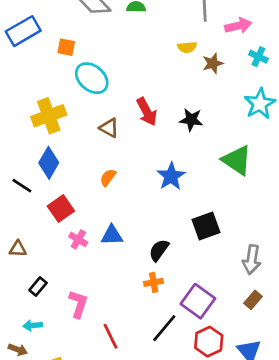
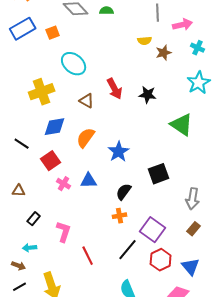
orange square: (66, 47) -> (53, 33), moved, turned -32
blue diamond: (49, 163) -> (55, 127), moved, turned 50
blue star: (171, 176) -> (119, 152), moved
orange semicircle: (108, 178) -> (86, 138), size x1.5

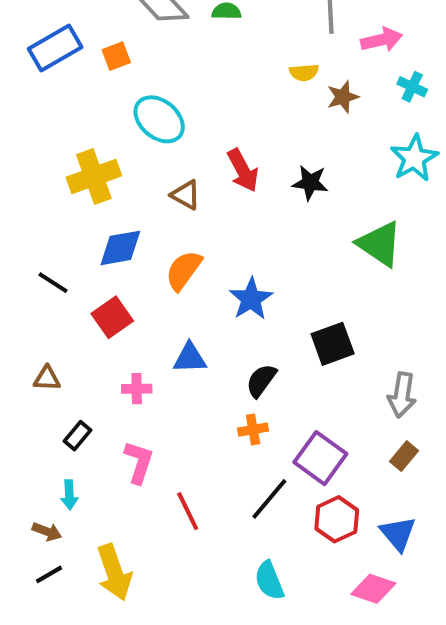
pink cross: (64, 184) -> (137, 389), moved, turned -32
cyan arrow: (30, 248) -> (69, 495), turned -88

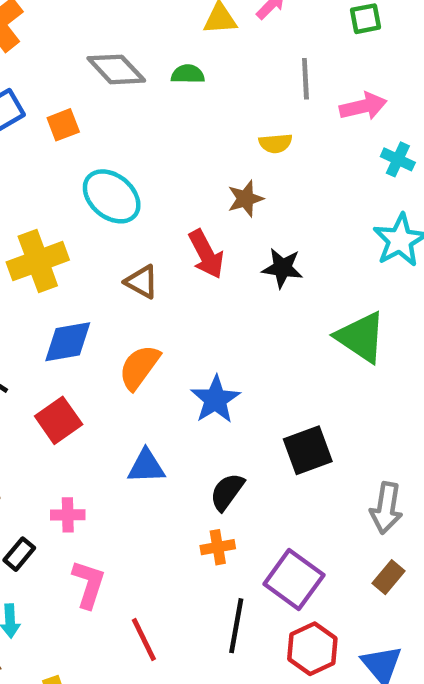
brown star: (343, 97) -> (245, 199), moved
pink cross: (137, 389) -> (68, 515), moved
black line: (269, 499) -> (236, 626), turned -30

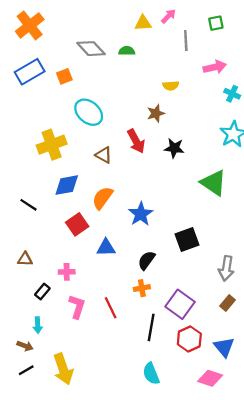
gray line: (305, 79) -> (186, 40), moved
red square: (59, 420) -> (77, 224), moved
red line: (144, 639) -> (111, 308), moved

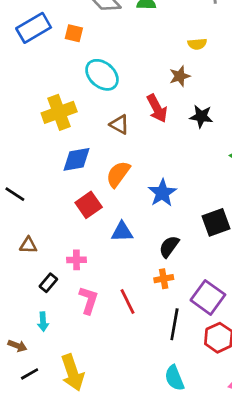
orange square: (64, 76) -> (74, 33), turned 35
black line: (28, 205) -> (15, 194), moved
brown arrow: (25, 346) -> (17, 346), moved

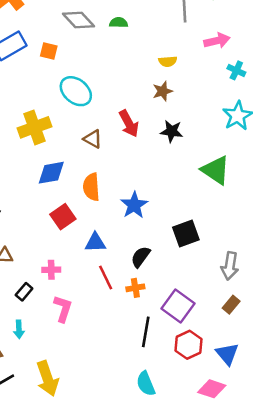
brown star: (180, 76) -> (163, 91), moved
orange semicircle: (118, 174) -> (91, 187), turned -40
red line: (127, 301) -> (106, 278), moved

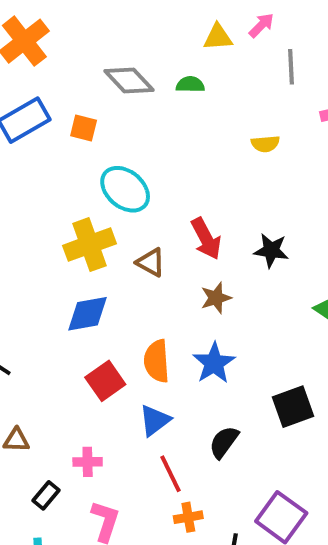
brown star: (163, 91) -> (216, 298), moved
yellow cross: (34, 127) -> (89, 245), moved
orange semicircle: (91, 187) -> (157, 361), moved
blue triangle: (95, 243) -> (155, 420), turned -35
orange cross: (135, 288) -> (188, 517), moved

